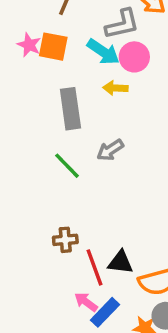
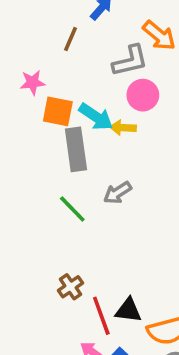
pink star: (29, 45) -> (33, 82), turned -30
orange square: (53, 47) -> (58, 111), moved
cyan arrow: (103, 52) -> (96, 117), moved
brown cross: (65, 240) -> (71, 287), turned -30

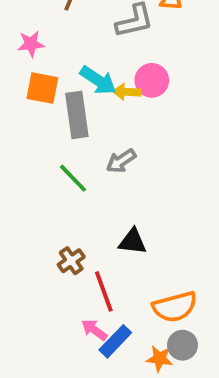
pink circle: (143, 95) -> (152, 80), moved
orange square: (58, 111) -> (42, 88), moved
black triangle: (128, 310) -> (133, 242), moved

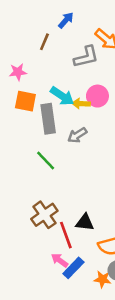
gray arrow: (121, 161) -> (77, 135), moved
black triangle: (133, 242) -> (85, 222), moved
brown cross: (71, 261) -> (44, 215), size x1.5

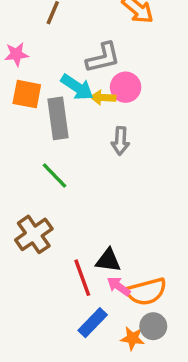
gray L-shape: (86, 57) -> (103, 58), moved
gray arrow: (77, 135) -> (120, 141), moved, turned -54
brown cross: (44, 215) -> (34, 234), moved
pink arrow: (60, 260) -> (119, 286), moved

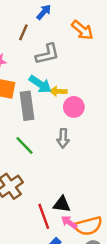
gray L-shape: (103, 58) -> (47, 54), moved
pink circle: (126, 87) -> (74, 107), moved
gray arrow: (120, 141) -> (63, 138), moved

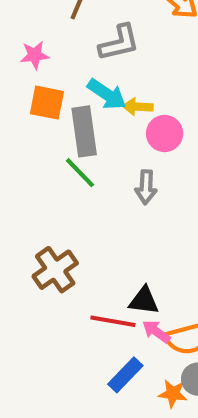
green line: (25, 145) -> (80, 173), moved
red line: (44, 216) -> (113, 321), turned -60

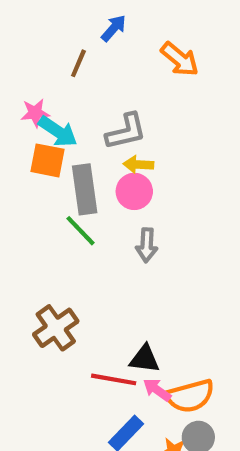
gray L-shape: (119, 43) -> (126, 131), moved
cyan arrow: (107, 94) -> (58, 131), moved
pink circle: (165, 134) -> (134, 191), moved

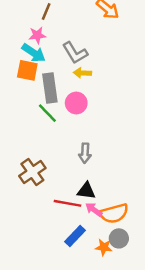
pink star: (35, 113) -> (37, 35), moved
gray L-shape: (126, 131) -> (75, 53), turned 72
pink circle: (134, 191) -> (76, 103), moved
gray arrow: (147, 245) -> (85, 153), moved

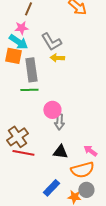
pink circle: (76, 103) -> (52, 110), moved
green line: (47, 113) -> (29, 90), turned -48
red line: (67, 203) -> (23, 153), moved
pink arrow: (94, 210) -> (90, 151), moved

